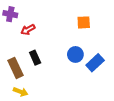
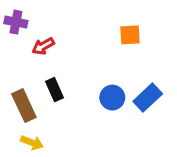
blue circle: (75, 54) -> (112, 98), moved

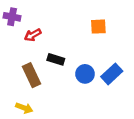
black rectangle: (54, 90) -> (56, 59), moved, turned -49
brown rectangle: (24, 106) -> (32, 75), moved

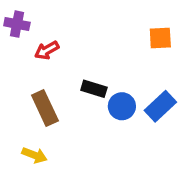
orange square: (98, 27) -> (160, 38), moved
black rectangle: (56, 59) -> (94, 89), moved

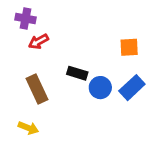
purple cross: (17, 24) -> (26, 19), moved
orange square: (160, 38) -> (129, 47), moved

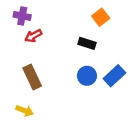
orange square: (129, 47) -> (101, 17), moved, turned -35
black rectangle: (77, 73) -> (87, 43), moved

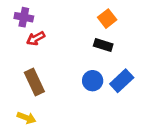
black rectangle: (87, 43) -> (103, 45), moved

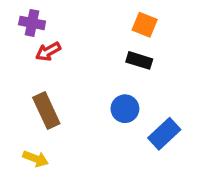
orange square: (107, 19) -> (145, 25), turned -30
blue rectangle: (122, 81) -> (164, 134), moved

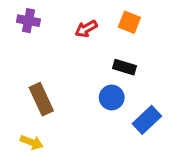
red arrow: (48, 52) -> (86, 29), moved
black rectangle: (139, 60) -> (125, 67), moved

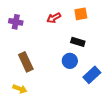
purple cross: (28, 21) -> (16, 22), moved
orange square: (129, 22) -> (81, 14), turned -32

